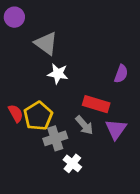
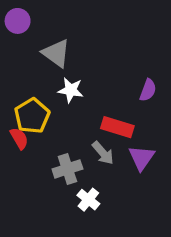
yellow pentagon: (38, 116) -> (32, 116), moved

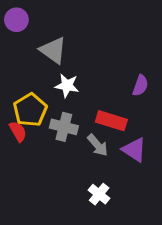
purple triangle: (142, 158) -> (134, 150), turned -32
gray cross: (67, 169) -> (64, 127), moved, turned 32
white cross: (88, 200) -> (99, 194), moved

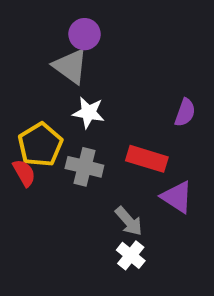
purple circle: (16, 20) -> (84, 34), moved
gray arrow: (98, 145) -> (129, 221), moved

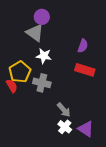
purple semicircle: (185, 113) -> (83, 46), moved
red rectangle: (147, 159) -> (85, 70), moved
purple triangle: (177, 197) -> (86, 129), moved

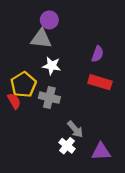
gray triangle: (35, 33) -> (41, 39), turned -30
white cross: (65, 127) -> (67, 146), moved
purple triangle: (86, 129) -> (101, 152), turned -36

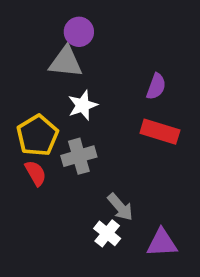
white star: (52, 66) -> (83, 105), turned -30
gray cross: (49, 98) -> (79, 156), turned -30
red semicircle: (14, 101) -> (36, 173), moved

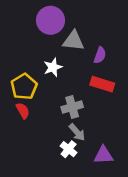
purple circle: (79, 32) -> (51, 20), size x1.5
gray triangle: (66, 62) -> (73, 41), moved
gray cross: (79, 156) -> (72, 107), moved

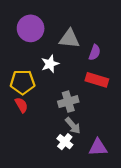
purple circle: (51, 20) -> (31, 28), moved
yellow pentagon: (24, 87) -> (23, 82), turned 30

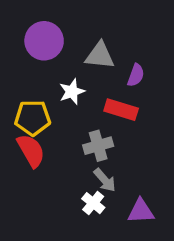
red rectangle: (97, 80) -> (121, 110), moved
red semicircle: (21, 105) -> (31, 151), size x1.5

